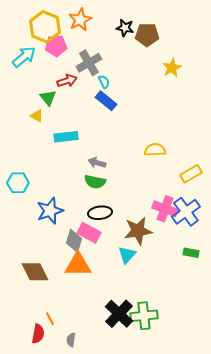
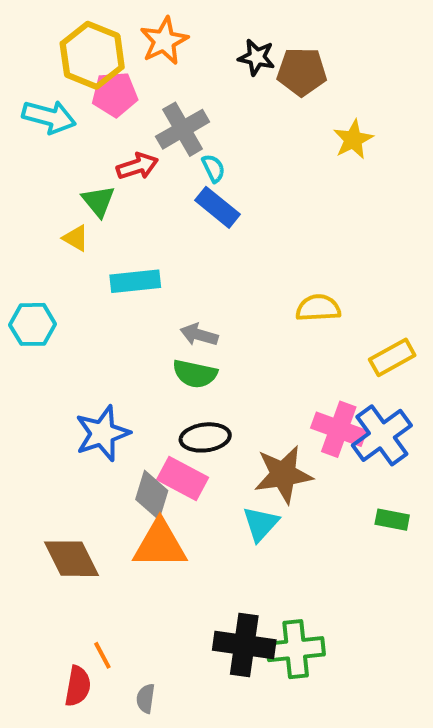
cyan arrow: (24, 57) -> (49, 117), turned 55
cyan hexagon: (18, 183) -> (33, 324), moved
black cross: (119, 314) -> (244, 645), turned -36

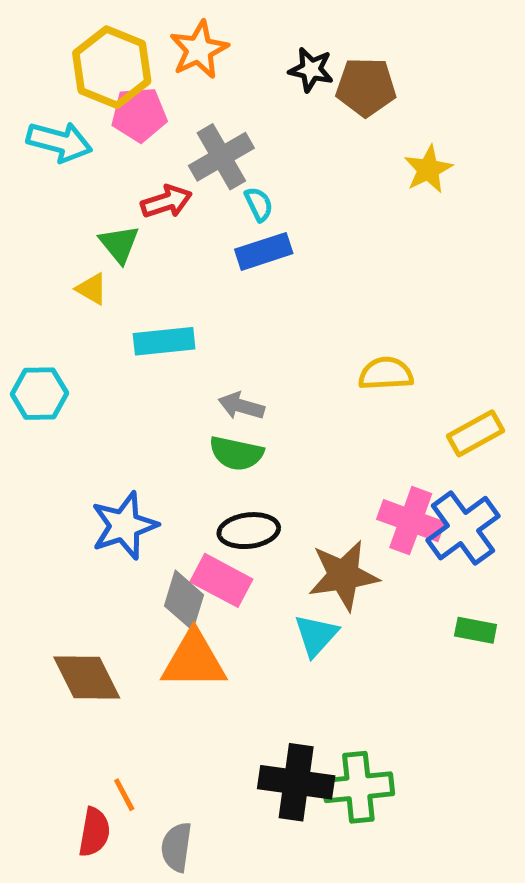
blue rectangle: (218, 207) -> (264, 251), turned -57
gray semicircle: (146, 698) -> (177, 847), size x1.4

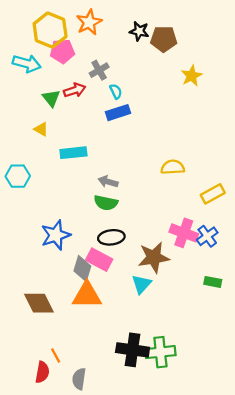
gray cross: (221, 157) -> (99, 70), size x0.7
green triangle: (119, 244) -> (51, 98), moved
blue cross: (463, 528) -> (207, 236), size x0.7

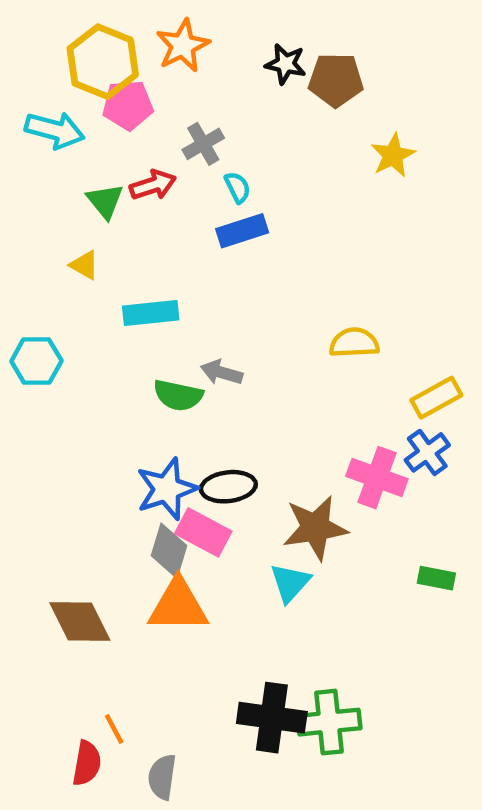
green semicircle: (106, 203) -> (178, 395), moved
blue star: (56, 235) -> (167, 489), moved
blue cross: (207, 236) -> (427, 452), moved

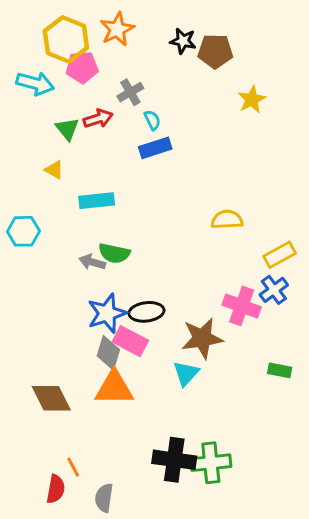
gray arrow: (222, 372) -> (92, 262), moved

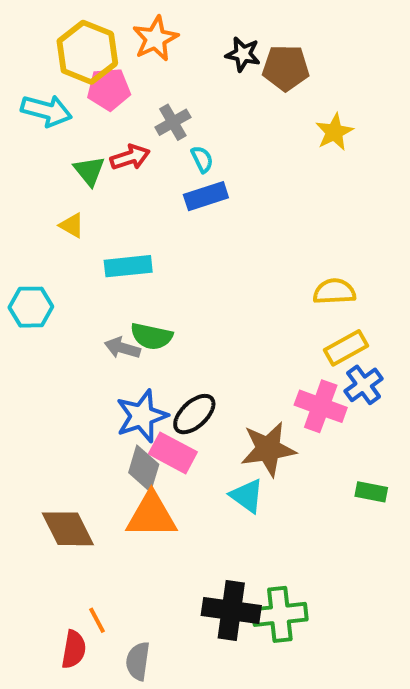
yellow semicircle: (227, 220) -> (334, 291), moved
yellow rectangle: (280, 255) -> (346, 348), moved
black ellipse: (146, 312) -> (194, 414), turned -36
cyan triangle: (186, 373) -> (247, 496), turned -36

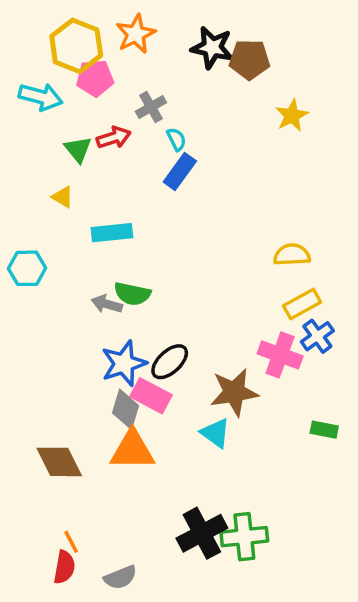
black star: (243, 54) -> (212, 48), size x1.4
blue rectangle: (206, 196) -> (180, 172), turned -36
black cross: (231, 611) -> (202, 533), turned -36
orange line: (97, 620) -> (71, 542), moved
gray semicircle: (138, 661) -> (120, 577), turned -120

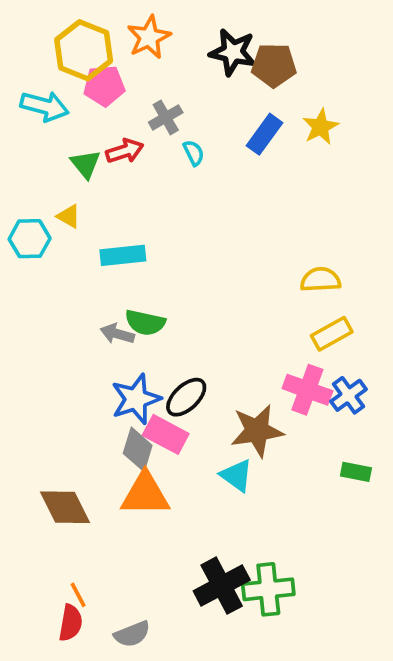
blue rectangle: (180, 172) -> (265, 134), moved
cyan hexagon: (27, 268) -> (30, 239), moved
blue cross: (317, 336) -> (348, 395), moved

